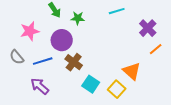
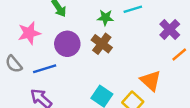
green star: (78, 18) -> (105, 18), moved
brown cross: (74, 62) -> (102, 44), moved

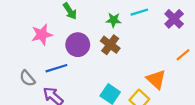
purple cross: (170, 29) -> (174, 19), moved
gray semicircle: (14, 64) -> (27, 78), moved

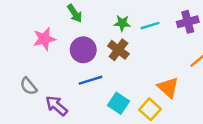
cyan line: (139, 12) -> (150, 26), moved
purple cross: (174, 19) -> (188, 22), turned 30
blue line: (56, 68) -> (91, 80), moved

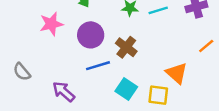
brown cross: (118, 50) -> (126, 47), moved
gray semicircle: (29, 86) -> (22, 72), moved
yellow square: (150, 109) -> (158, 95), turned -35

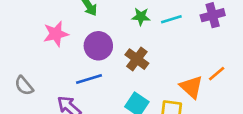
orange line: (206, 46) -> (217, 74), moved
blue line: (98, 66) -> (89, 79), moved

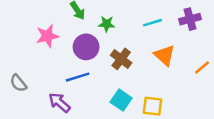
green star: (141, 17) -> (107, 24), moved
orange line: (217, 74) -> (202, 67), moved
orange triangle: (191, 87) -> (165, 55), moved

